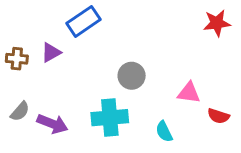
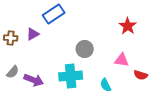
red star: (217, 23) -> (128, 26), moved, turned -30

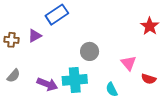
red star: (128, 26) -> (150, 26), moved
pink triangle: (122, 60) -> (129, 63), turned 42
purple arrow: (34, 80) -> (47, 84), moved

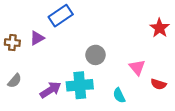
purple arrow: (47, 84) -> (51, 90), turned -54

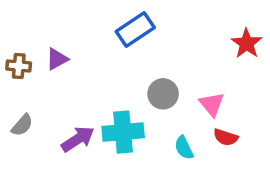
blue rectangle: (61, 16) -> (135, 29), moved
gray circle: (96, 55) -> (163, 94), moved
red semicircle: (158, 84) -> (226, 137), moved

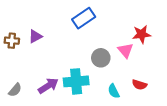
red star: (247, 43) -> (142, 34), moved, turned 30
pink triangle: (212, 104) -> (125, 50), moved
gray semicircle: (22, 125) -> (15, 90), moved

